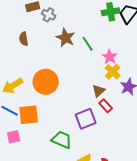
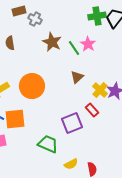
pink star: (110, 57) -> (88, 44), moved
yellow cross: (113, 72) -> (100, 90), moved
brown triangle: (99, 91) -> (77, 77), moved

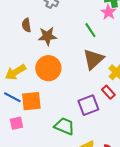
brown star: (52, 42) -> (47, 36), moved, turned -30
pink star: (88, 44) -> (108, 12), moved
brown triangle: (77, 77) -> (93, 59), size x1.6

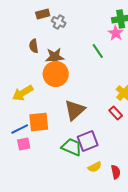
brown triangle: (93, 59) -> (75, 110), moved
orange circle: (48, 68) -> (56, 74), moved
blue line: (12, 97) -> (20, 129), moved, turned -54
purple square: (88, 105) -> (88, 141), moved

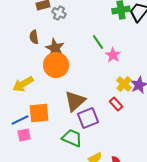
pink star: (116, 33) -> (113, 55), moved
brown star: (55, 57) -> (55, 48), turned 30
purple square: (88, 141) -> (88, 118), moved

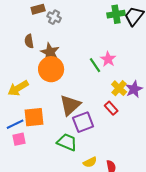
green line: (98, 42) -> (95, 65), moved

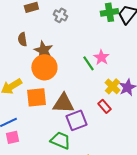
gray cross: (54, 17) -> (60, 15), moved
brown triangle: (70, 105) -> (63, 103), turned 45
orange square: (34, 117) -> (36, 97), moved

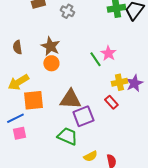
brown semicircle: (22, 39) -> (17, 47), moved
orange circle: (44, 67) -> (51, 63), size x0.6
yellow cross: (112, 86) -> (119, 82), turned 35
orange square: (36, 97) -> (33, 100), moved

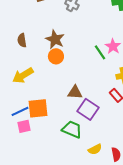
brown triangle: (70, 99) -> (75, 92), size x0.7
orange square: (33, 100) -> (38, 108), moved
purple square: (83, 116) -> (88, 109), turned -35

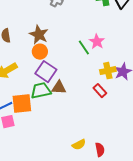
purple square: (88, 109) -> (46, 72), moved
green trapezoid: (72, 129) -> (41, 91), moved, turned -35

